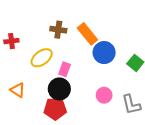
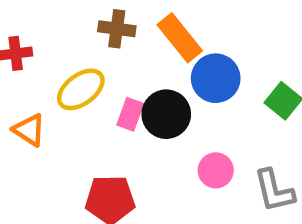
black circle: (59, 89) -> (166, 114), moved
orange triangle: (18, 90) -> (29, 130), moved

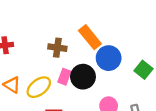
brown cross: (117, 29) -> (57, 48), moved
yellow ellipse: (81, 89) -> (39, 87), moved

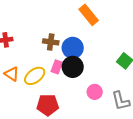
orange rectangle: (90, 37) -> (89, 15), moved
blue circle: (109, 58) -> (73, 48), moved

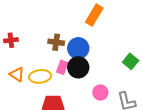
orange rectangle: (89, 15) -> (94, 15), turned 70
yellow ellipse: (35, 76) -> (40, 76), turned 30

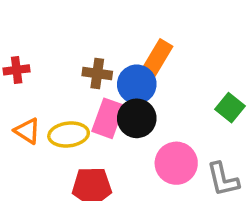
orange rectangle: (94, 15) -> (156, 59), moved
pink rectangle: (62, 67) -> (108, 118), size x1.5
pink circle: (100, 92) -> (176, 163), size x1.5

